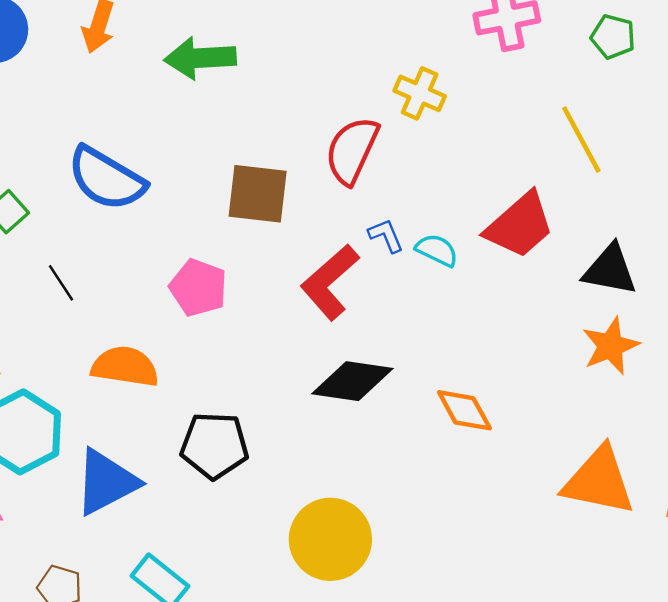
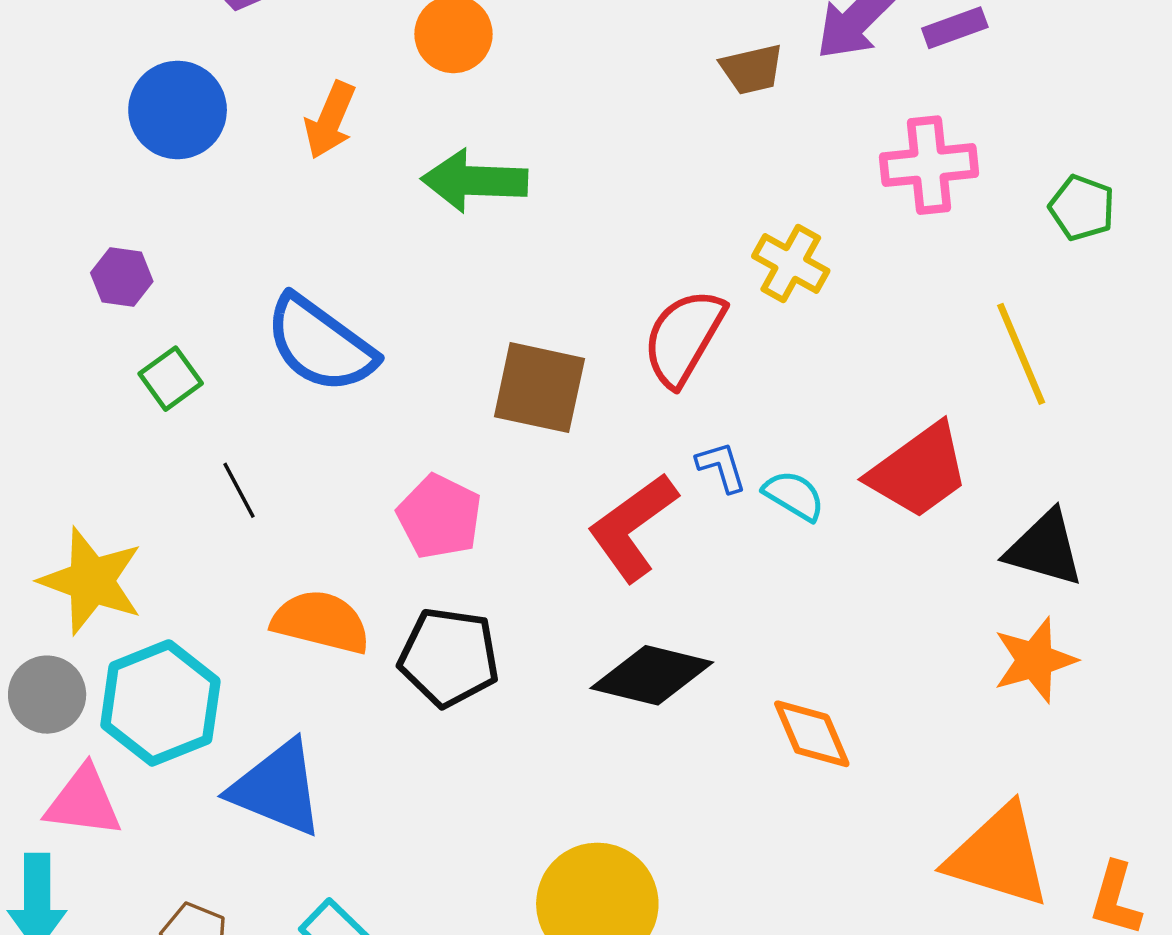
black pentagon: (214, 446) -> (449, 657), moved
blue triangle: (106, 482) -> (277, 788), turned 44

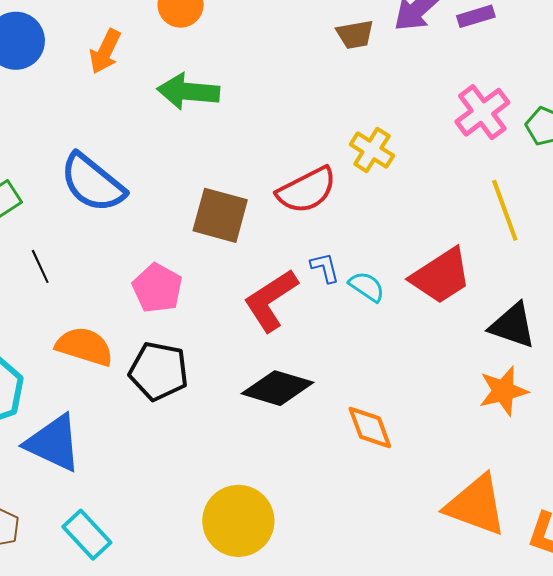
pink cross: (929, 165) -> (482, 112), moved, turned -34
red semicircle: (684, 337) -> (307, 190), turned -150

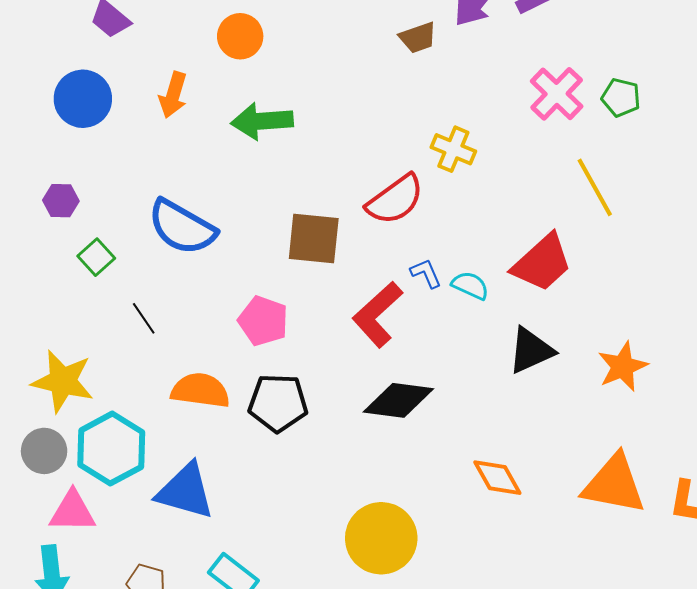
black triangle: (513, 326) -> (531, 350), moved, turned -34
orange diamond: (370, 427) -> (497, 478), moved

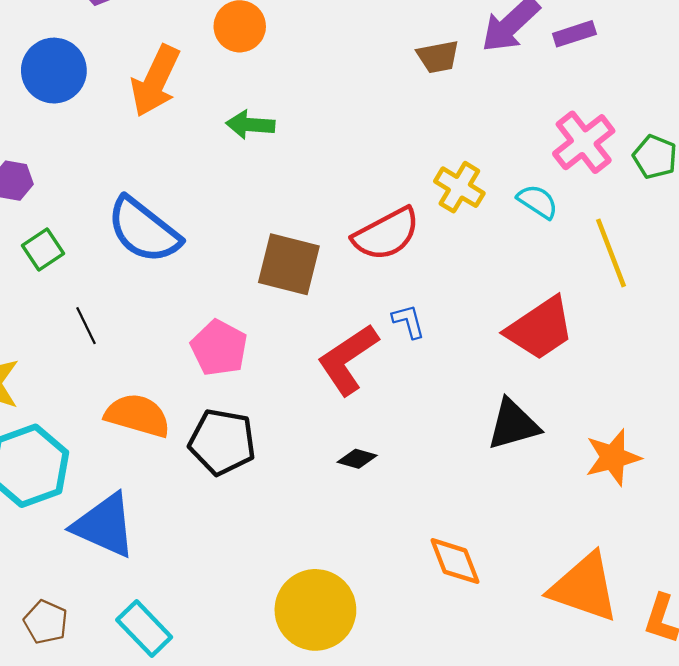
orange arrow: (173, 95) -> (155, 81), size x1.4
green arrow: (262, 121) -> (250, 125), size x0.7
cyan semicircle: (470, 285) -> (538, 202), moved
black diamond: (398, 400) -> (357, 459), size x0.5

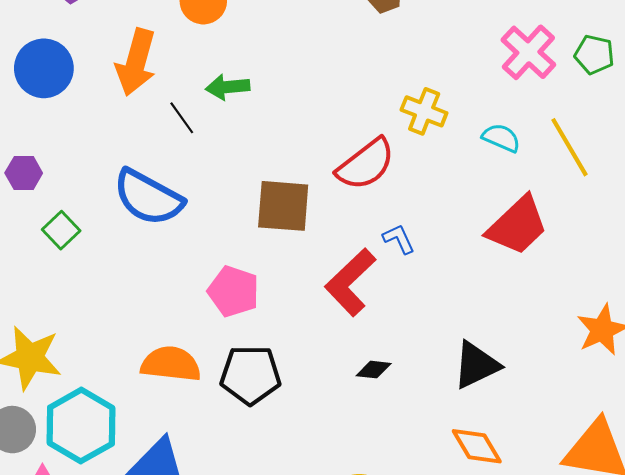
cyan semicircle: (538, 202) -> (501, 138), moved
black line: (86, 326) -> (182, 118), moved
black triangle: (513, 425) -> (476, 365), moved

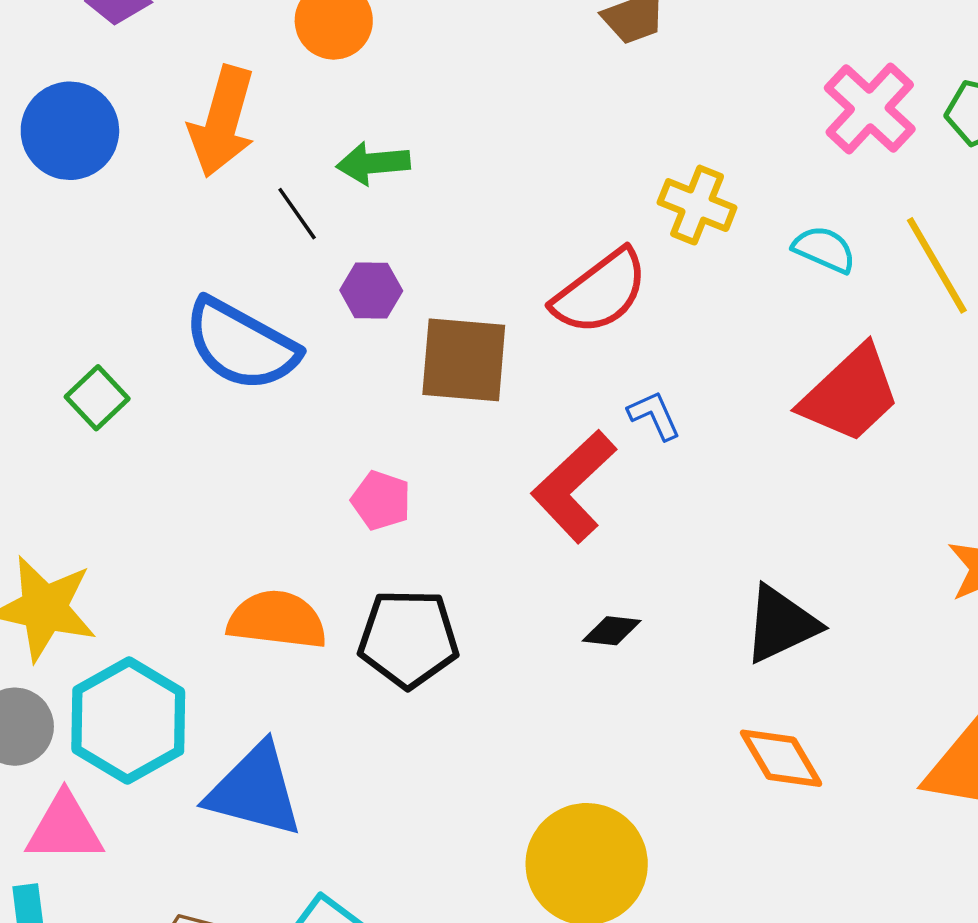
purple hexagon: (24, 173) -> (371, 291), moved
pink pentagon: (233, 291) -> (381, 500), size x0.7

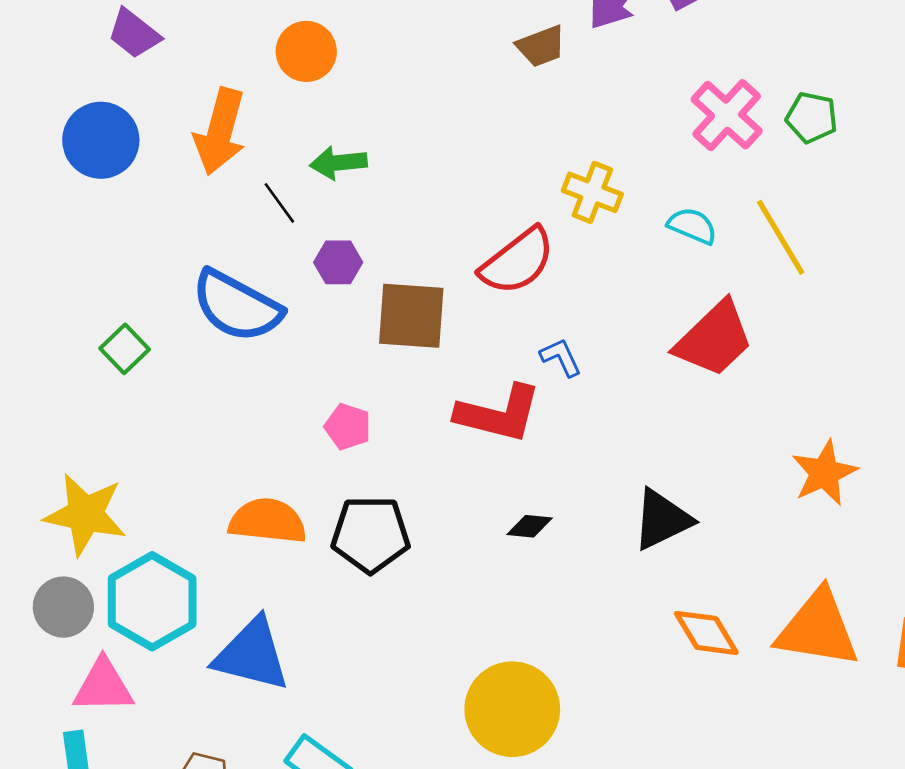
red L-shape: (574, 486) -> (499, 414), turned -122
orange diamond: (781, 758) -> (706, 633), moved

